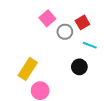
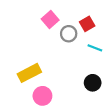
black circle: (79, 67) -> (93, 83), moved
yellow rectangle: (28, 69) -> (29, 73), turned 30

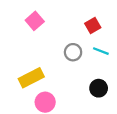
pink square: (50, 20) -> (35, 21), moved
gray circle: (69, 34) -> (73, 52), moved

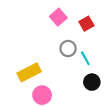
pink square: (35, 21) -> (58, 17), moved
cyan line: (101, 51) -> (85, 58), moved, turned 40

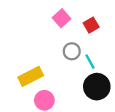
black circle: (92, 82) -> (97, 87), size x1.5

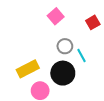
red square: (91, 25) -> (93, 22), moved
black circle: (97, 87) -> (63, 73), moved

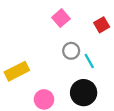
yellow rectangle: (28, 69) -> (17, 71), moved
black circle: (63, 73) -> (84, 93), moved

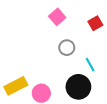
cyan line: (89, 61) -> (90, 65), moved
yellow rectangle: (17, 71) -> (16, 86), moved

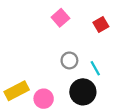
gray circle: (67, 48) -> (69, 60), moved

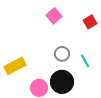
yellow rectangle: (17, 91) -> (15, 66), moved
black circle: (83, 92) -> (62, 82), moved

